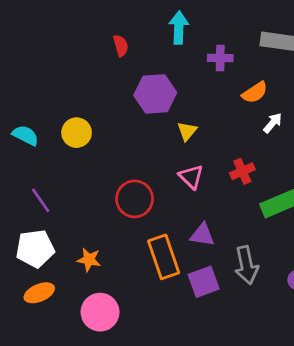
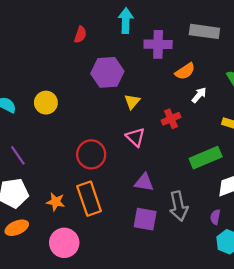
red semicircle: (121, 46) -> (80, 35), turned 35
purple cross: (220, 58) -> (158, 44), size x1.4
red cross: (242, 171) -> (171, 119), moved
orange rectangle: (164, 257) -> (89, 199), moved
purple square: (204, 282) -> (145, 219), turned 30

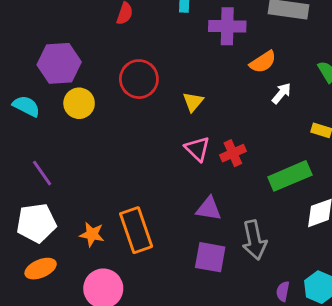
purple hexagon: (107, 72) -> (59, 63), moved
red cross: (171, 119) -> (233, 153), moved
red circle: (91, 154) -> (139, 79), moved
purple semicircle: (215, 217) -> (283, 291), moved

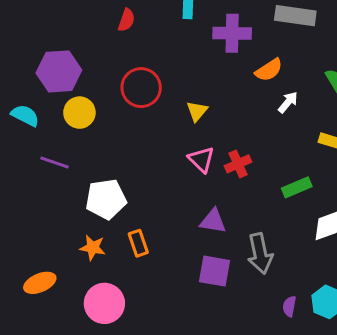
purple line: (42, 173) -> (54, 162), moved, turned -36
green rectangle: (290, 176) -> (297, 187), size x0.7
white pentagon: (36, 223) -> (106, 199), moved
orange rectangle: (136, 230) -> (138, 243), size x0.6

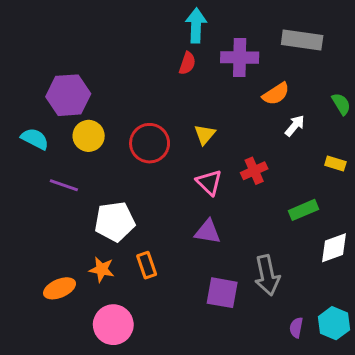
red semicircle: (126, 20) -> (187, 63), moved
red circle: (141, 88) -> (150, 143), moved
red cross: (238, 164) -> (254, 171), moved
purple triangle: (213, 221) -> (208, 232), moved
orange ellipse: (40, 283) -> (60, 288), moved

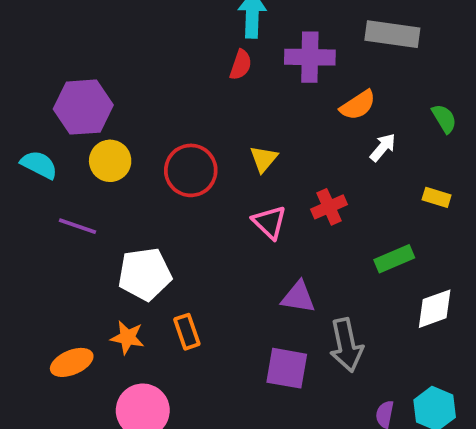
purple triangle: (208, 232) -> (298, 297), moved

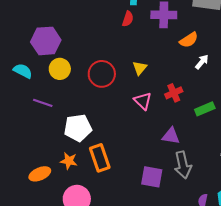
green rectangle: (394, 259) -> (205, 109), moved
purple triangle: (298, 297) -> (171, 136), moved
orange rectangle: (187, 332) -> (100, 158), size x1.5

